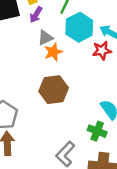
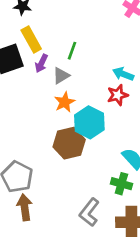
cyan hexagon: (79, 27) -> (89, 122), moved
gray triangle: (45, 38) -> (61, 76), moved

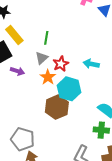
purple arrow: (41, 63) -> (17, 71), moved, turned -88
cyan arrow: (123, 74) -> (91, 64), moved
red star: (118, 95) -> (61, 64), moved

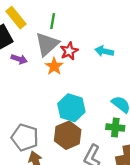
gray triangle: (42, 58) -> (47, 44), size x1.6
cyan hexagon: (69, 89) -> (71, 108), moved
brown hexagon: (57, 107) -> (68, 135), moved

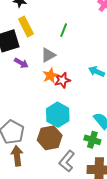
green line: (53, 21) -> (64, 30), moved
gray triangle: (47, 44) -> (48, 55), size x0.7
red star: (69, 51) -> (62, 80), moved

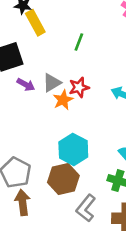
yellow rectangle: (26, 26) -> (35, 23), moved
gray triangle: (48, 55) -> (52, 83), moved
red star: (62, 80) -> (79, 87), moved

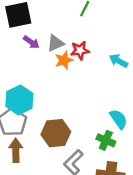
cyan hexagon: (73, 149) -> (19, 100), moved

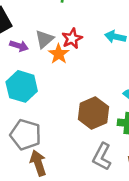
cyan hexagon: (19, 100) -> (22, 86), moved
brown hexagon: (56, 133) -> (93, 113), moved

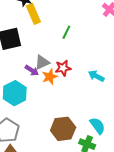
purple arrow: (19, 46) -> (32, 70), moved

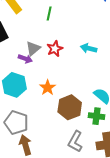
orange star: (50, 77) -> (48, 88), moved

